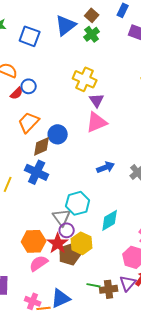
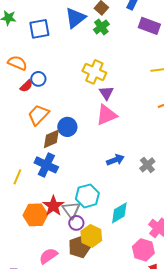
blue square: (30, 36) -> (39, 29), turned -30
orange hexagon: (34, 241) -> (35, 215), moved
red star: (58, 243) -> (53, 206), moved

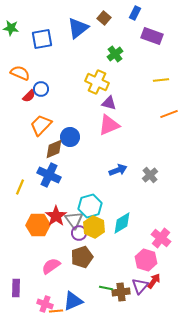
green cross: (101, 27) -> (115, 54), moved
purple triangle: (106, 93) -> (109, 103), turned -42
yellow hexagon: (91, 236) -> (94, 227), moved

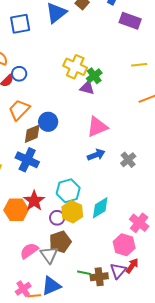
green cross: (115, 54) -> (94, 76), moved
pink triangle: (109, 125) -> (97, 127), moved
gray triangle: (74, 220) -> (49, 255), moved
pink cross: (45, 304) -> (23, 289), turned 35

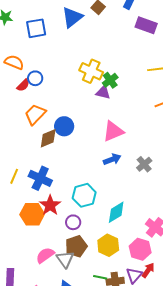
blue cross: (27, 160) -> (40, 178), moved
yellow hexagon: (72, 212) -> (108, 245), moved

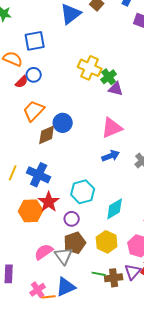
blue square: (36, 28) -> (35, 41), moved
purple triangle: (103, 92) -> (116, 89), moved

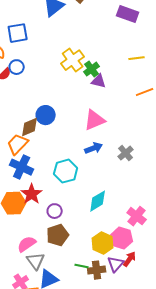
yellow cross: (90, 68) -> (73, 60), turned 30
orange trapezoid: (34, 111) -> (18, 144), moved
cyan hexagon: (83, 192) -> (66, 171), moved
yellow hexagon: (107, 242) -> (103, 243), moved
gray triangle: (64, 256) -> (36, 261), moved

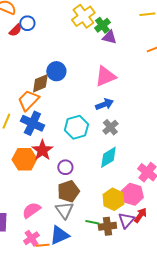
gray cross: (126, 153) -> (110, 127), moved
pink semicircle: (27, 244) -> (31, 210), moved
gray triangle: (36, 261) -> (64, 210), moved

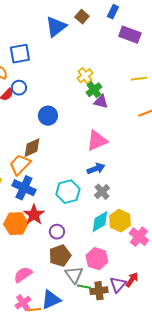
yellow cross: (83, 16) -> (85, 76), moved, size x0.7
blue circle: (56, 71) -> (48, 116), moved
pink hexagon: (132, 194) -> (97, 259), moved
yellow hexagon: (113, 199) -> (120, 221), moved
gray triangle: (64, 210) -> (74, 275), moved

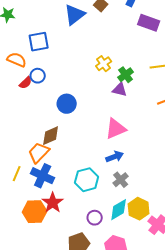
green cross: (94, 90) -> (126, 75), moved
purple circle: (57, 232) -> (95, 218), moved

